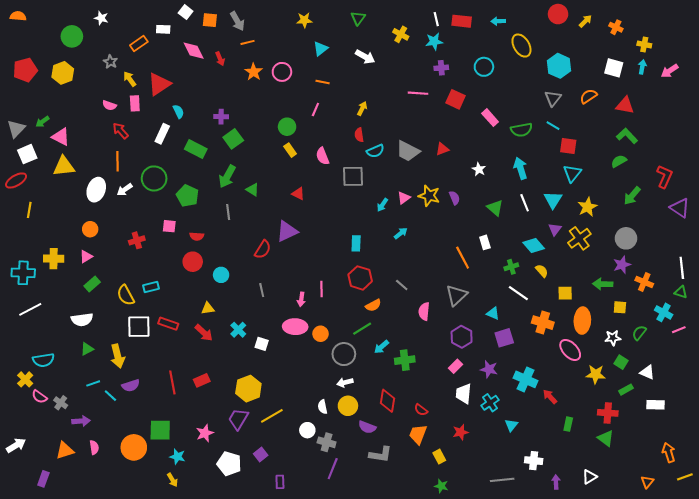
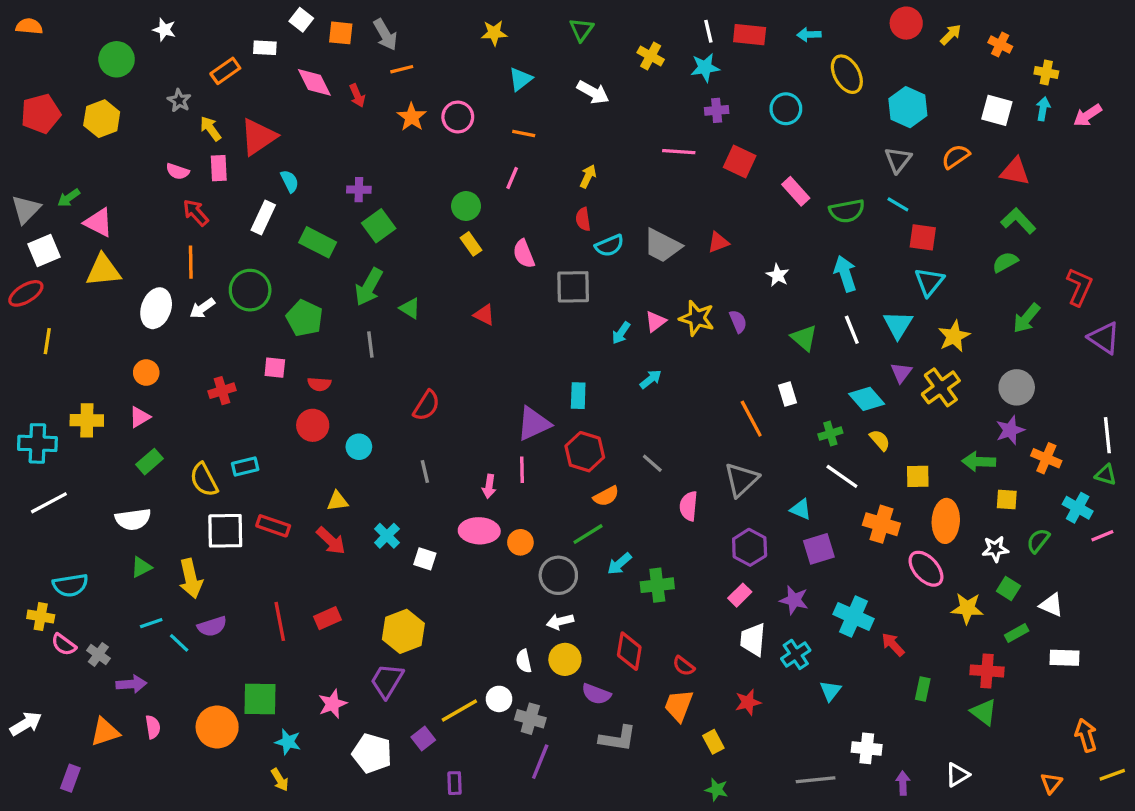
purple triangle: (287, 231) -> (534, 424), moved
yellow cross: (25, 379) -> (41, 617), turned -35
yellow line: (272, 416) -> (459, 710), moved

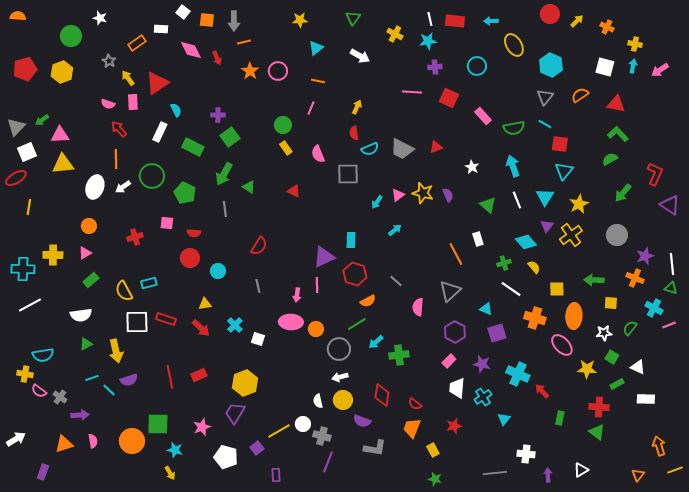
gray arrow: (385, 35) -> (234, 21), turned 30
pink triangle: (98, 223) -> (60, 135), turned -30
purple star: (1010, 430) -> (645, 256), moved

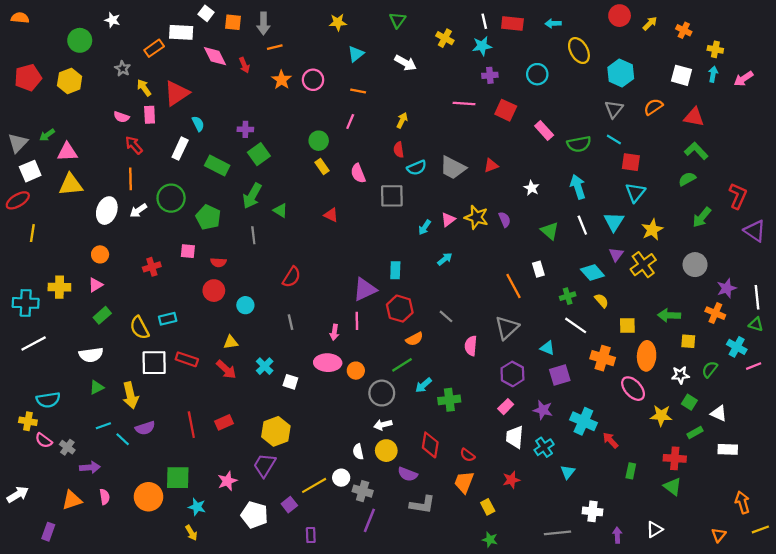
white rectangle: (161, 29) -> (181, 32), size x1.5

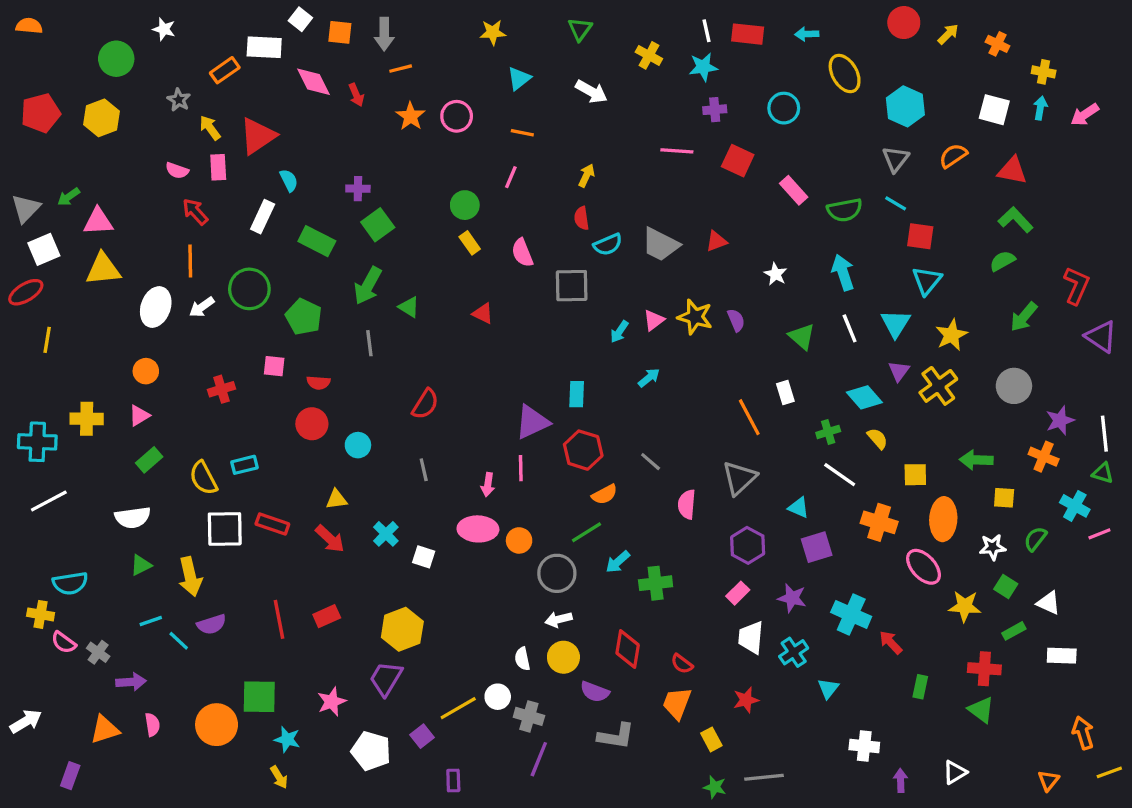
gray line: (558, 533) -> (764, 777), moved

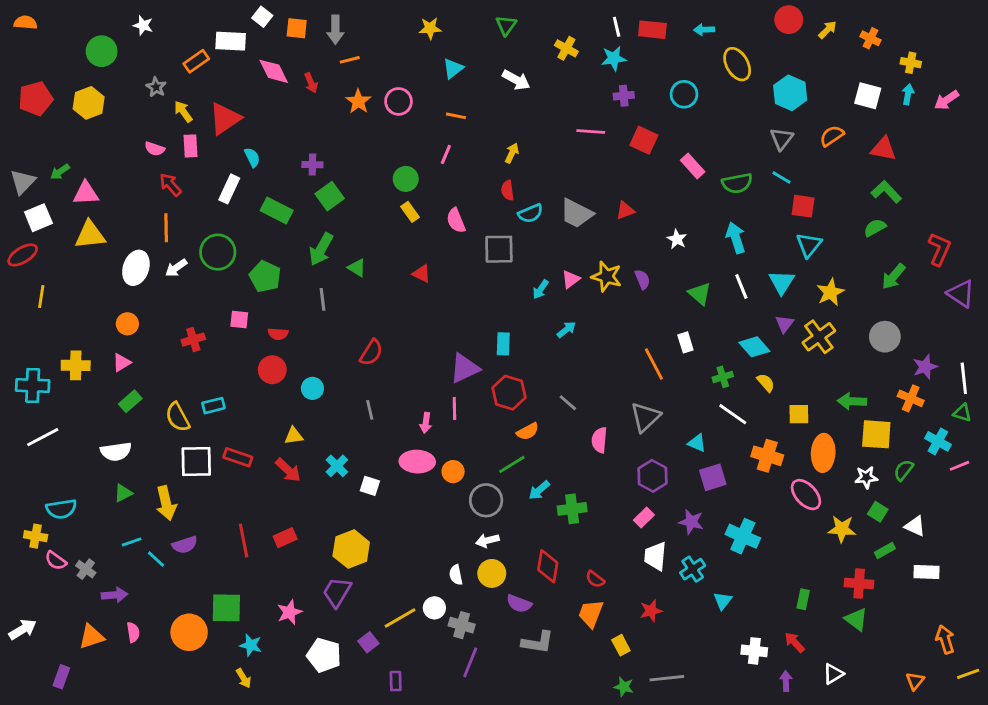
yellow square: (1004, 498) -> (876, 434), size x1.6
red arrow: (891, 642) -> (794, 642), moved

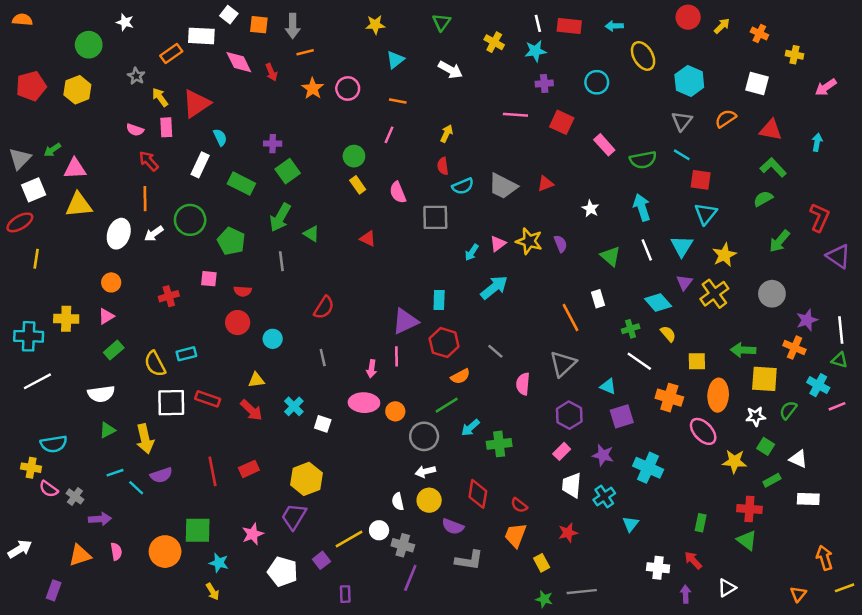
cyan arrow: (908, 94) -> (817, 142), moved
cyan arrow: (566, 330) -> (494, 287), size x1.6

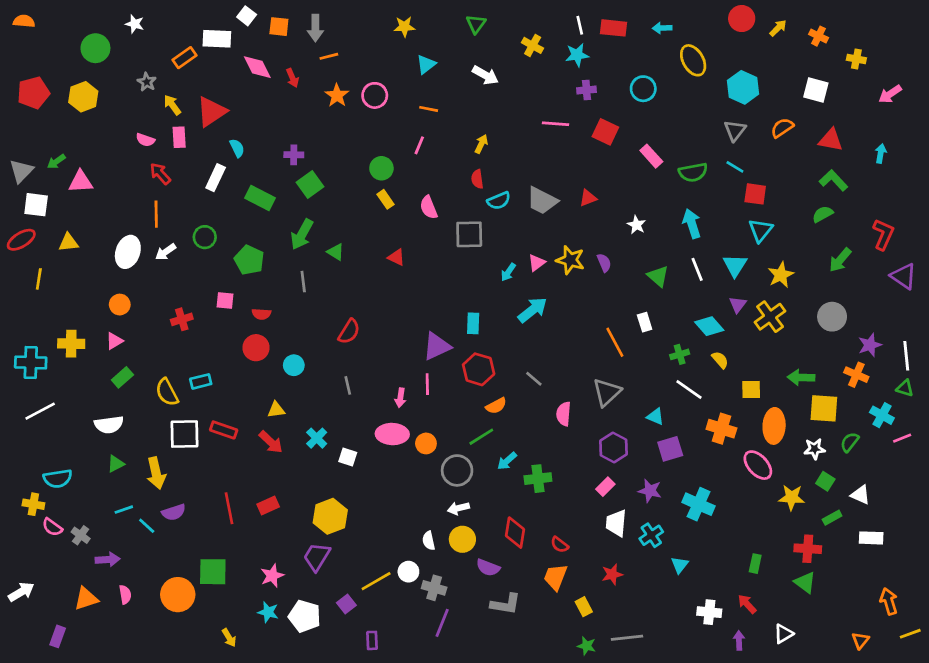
white square: (34, 190) -> (36, 205), turned 30
yellow triangle: (79, 205) -> (68, 242), moved, size x0.7
green circle: (190, 220) -> (205, 237), size x0.7
cyan star: (219, 563) -> (268, 612), moved

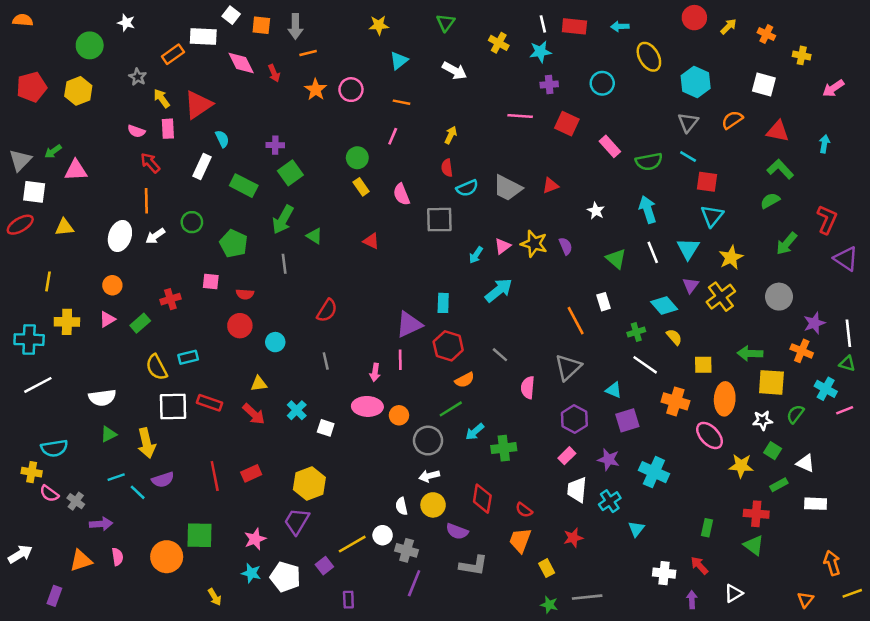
yellow line: (39, 279) -> (48, 281), moved
green rectangle: (122, 377) -> (140, 323), moved

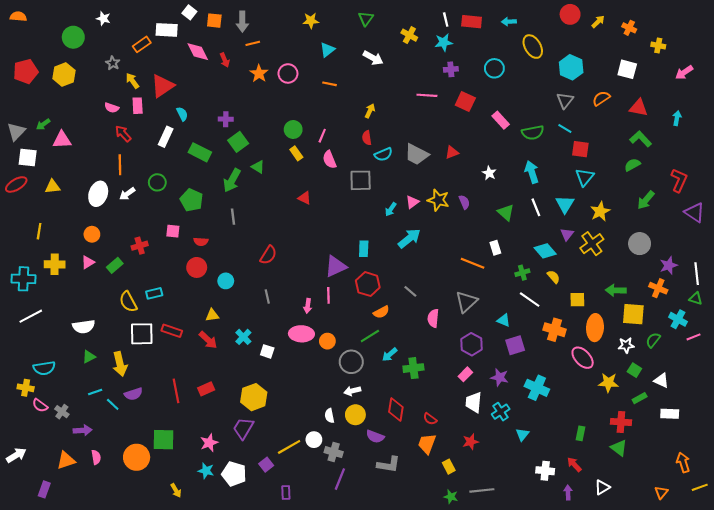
pink line: (393, 136) -> (322, 136), moved
green triangle: (314, 236) -> (258, 167), moved
orange line: (576, 321) -> (473, 263), turned -40

